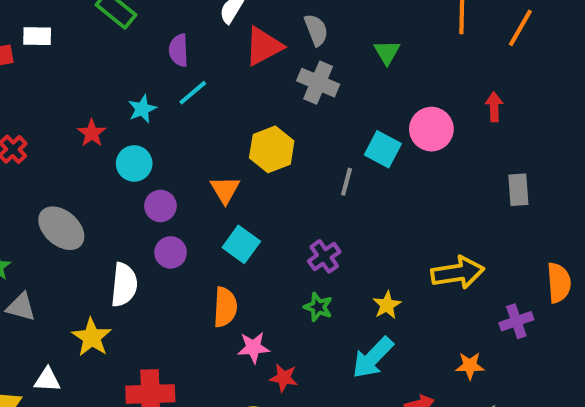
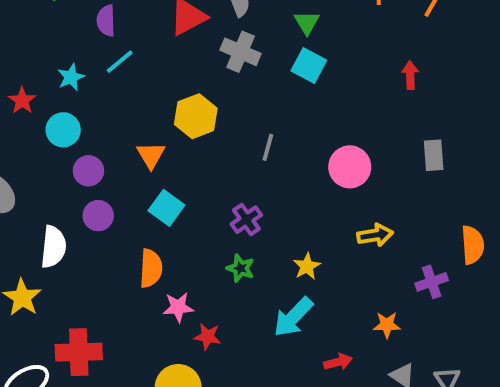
pink circle: (431, 129) -> (350, 167), moved
cyan square: (383, 149) -> (309, 65), moved
yellow arrow: (458, 273) -> (375, 235), size x0.7

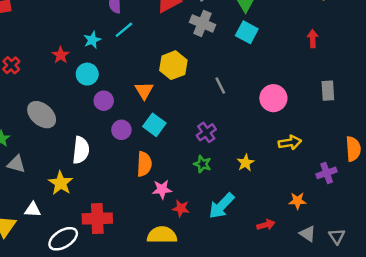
gray line: (268, 147) -> (220, 85), turned -42
purple circle: (98, 216) -> (121, 130), moved
cyan arrow: (293, 317) -> (221, 206), moved

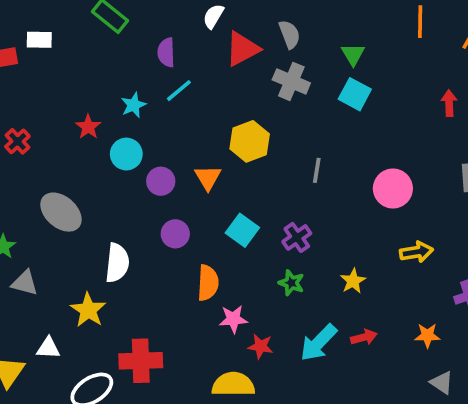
gray line: (220, 85) -> (317, 170), turned 36
purple circle: (104, 101) -> (161, 181), moved
cyan square: (154, 125) -> (242, 230), moved
red arrow: (266, 225) -> (364, 337), moved

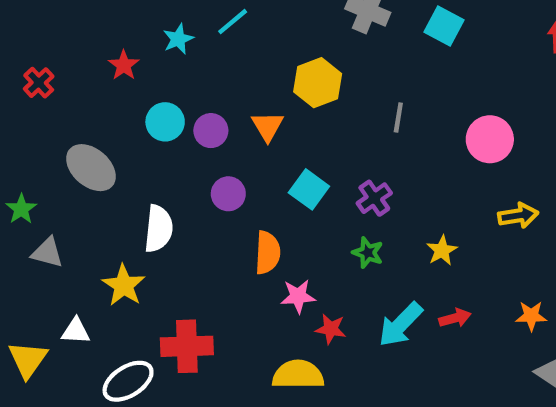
cyan circle: (126, 154) -> (165, 122), moved

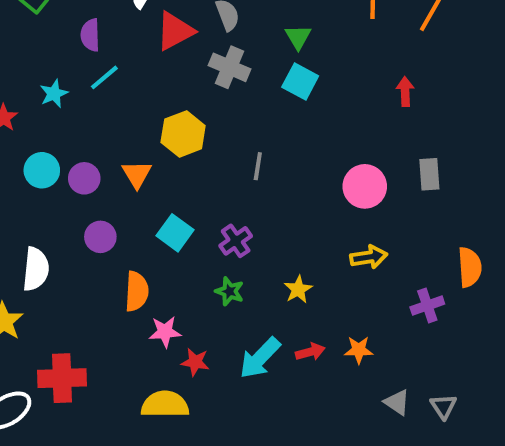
pink circle: (490, 139) -> (365, 186), moved
orange star: (531, 316) -> (359, 350), moved

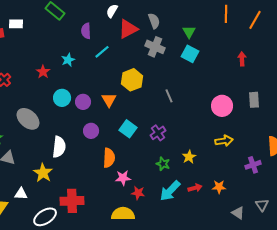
cyan line: (104, 77) -> (102, 52), moved
gray line: (258, 166) -> (169, 96), turned -32
green star: (230, 291) -> (163, 164), moved
gray triangle: (443, 406) -> (262, 205), moved

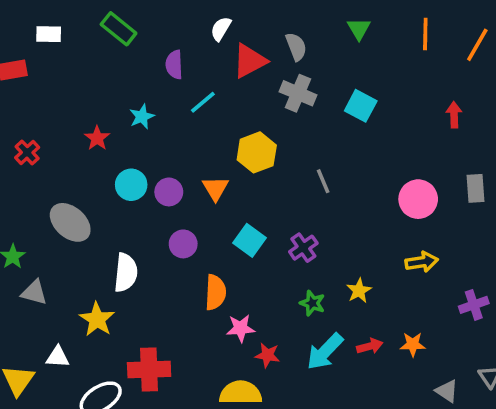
white rectangle: (16, 24) -> (49, 34), moved
green triangle: (189, 32) -> (359, 29), moved

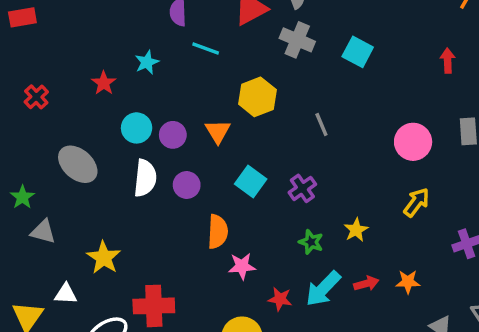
cyan line: (203, 102) -> (206, 48), turned 60
yellow arrow: (422, 262) -> (416, 202), turned -44
white semicircle: (126, 273) -> (145, 178), moved
red star: (267, 355) -> (280, 299), moved

